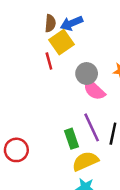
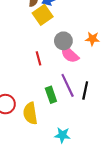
red line: (49, 61) -> (39, 58), moved
yellow semicircle: (85, 161) -> (30, 113), moved, turned -75

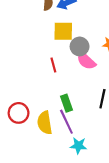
yellow square: (43, 15) -> (63, 31), moved, turned 36
purple line: (68, 85) -> (66, 122), moved

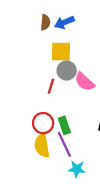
gray circle: (80, 46) -> (67, 71), moved
red line: (53, 65) -> (51, 86), turned 32
red circle: (19, 113) -> (43, 123), moved

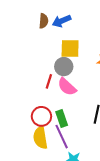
yellow square: (61, 51) -> (70, 49), moved
pink semicircle: (85, 82) -> (67, 87), moved

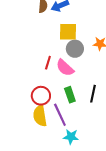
gray circle: (64, 67) -> (75, 49), moved
green rectangle: (62, 119) -> (70, 95), moved

